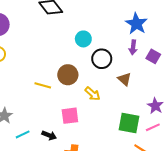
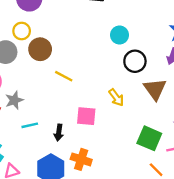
brown circle: (68, 75) -> (40, 49), moved
brown triangle: (124, 79) -> (155, 89), size x1.5
black arrow: (49, 135) -> (59, 133), turned 64

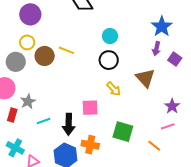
black circle: (135, 61) -> (109, 60), moved
yellow line: (64, 76) -> (66, 50), moved
black arrow: (59, 133) -> (69, 124), size x1.5
green square: (149, 138) -> (123, 132), moved

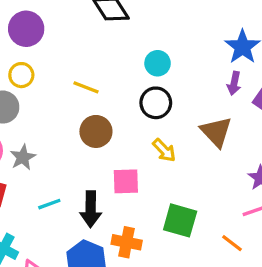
brown circle: (45, 56) -> (96, 131), moved
gray star: (28, 101) -> (23, 157), moved

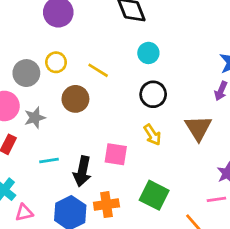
cyan circle: (158, 63) -> (148, 53), moved
yellow circle: (21, 75) -> (56, 62), moved
brown circle: (96, 131) -> (75, 99), moved
orange cross: (127, 242) -> (106, 205), turned -30

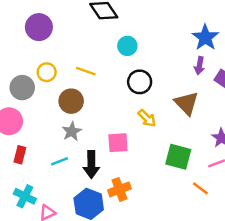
gray star: (35, 118) -> (72, 131), moved
green square: (154, 195) -> (178, 157), moved

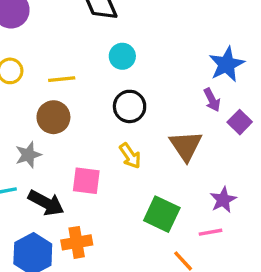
purple arrow: (199, 66) -> (212, 100), turned -48
yellow line: (86, 71) -> (62, 79), turned -36
brown circle: (71, 101) -> (53, 117), moved
black arrow: (91, 164) -> (46, 203), turned -72

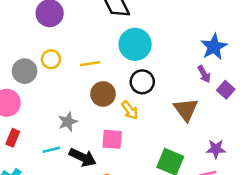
cyan circle: (122, 56) -> (135, 44), size x1.6
brown circle: (53, 117) -> (103, 94), moved
yellow arrow: (130, 156) -> (130, 110), moved
purple star: (223, 200) -> (216, 149), turned 30

